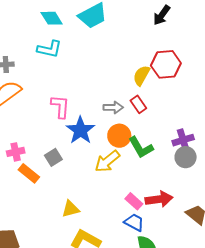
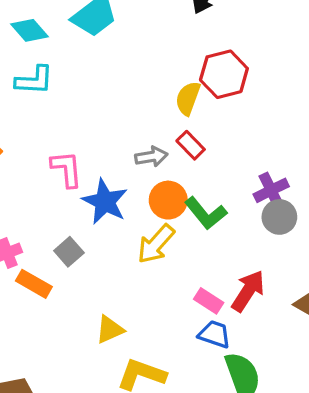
red arrow: (159, 199) -> (248, 291), turned -40

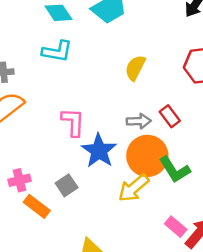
yellow semicircle: (188, 98) -> (135, 68), moved
orange circle: (168, 200) -> (147, 156), size x1.4
pink rectangle: (209, 301) -> (176, 227), moved

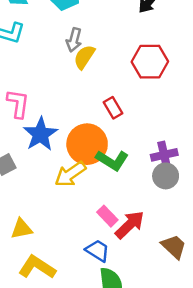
gray arrow: (139, 121) -> (74, 40), moved, turned 100
green L-shape: (175, 170) -> (112, 160), turned -32

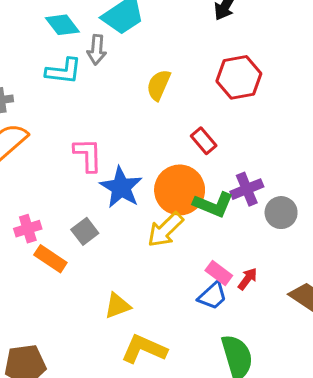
gray arrow: (74, 40) -> (97, 50), moved
purple cross: (164, 155) -> (247, 189), moved
red arrow: (130, 225) -> (248, 279), size x0.6
blue trapezoid: (98, 251) -> (213, 296), moved, turned 115

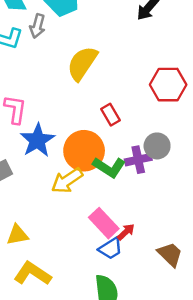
red hexagon: (239, 77) -> (168, 85), moved
yellow semicircle: (159, 85) -> (82, 63), size x1.4
gray circle: (281, 213) -> (157, 146), moved
pink rectangle: (219, 273) -> (104, 223), size x1.4
blue trapezoid: (213, 296) -> (110, 248), moved

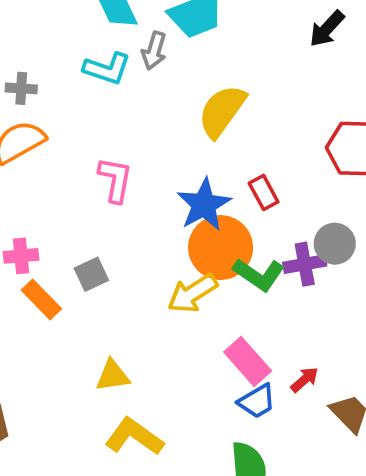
blue star: (37, 140) -> (204, 205), moved
red arrow: (126, 232) -> (305, 380), moved

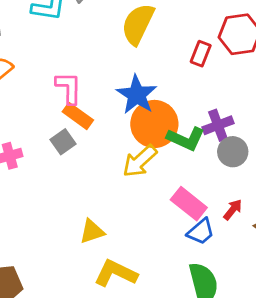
red rectangle: (264, 192) -> (201, 54), moved, turned 60
gray circle: (335, 244) -> (233, 152), moved
gray square: (91, 274) -> (63, 142), moved
orange rectangle: (41, 299) -> (78, 116), moved

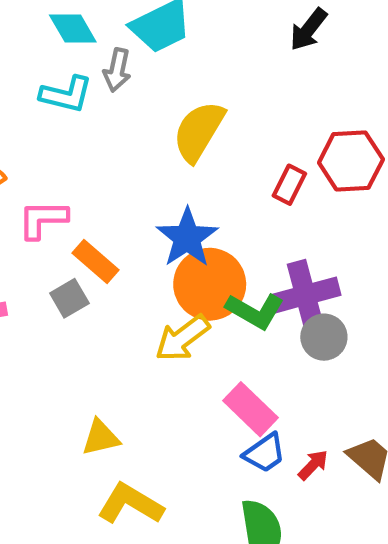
pink L-shape: (69, 88) -> (43, 219), moved, turned -96
purple cross: (218, 125) -> (305, 295), size x1.4
red arrow: (233, 210) -> (313, 465), moved

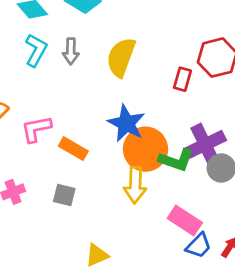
gray arrow: (117, 70) -> (71, 51), moved
cyan L-shape: (66, 94) -> (36, 50), turned -64
gray square: (69, 298) -> (64, 195), moved, turned -35
yellow arrow: (182, 338) -> (135, 185), turned -40

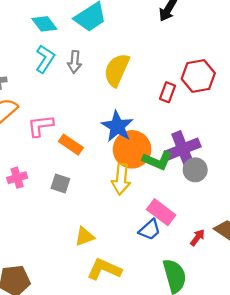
blue trapezoid: (199, 246) -> (150, 230), moved

